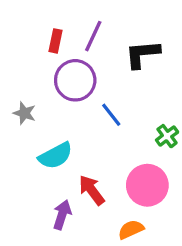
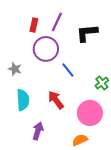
cyan semicircle: (56, 156) -> (23, 100), moved, turned -65
red arrow: (92, 190) -> (56, 100), moved

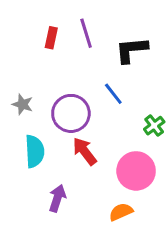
purple line: (57, 22) -> (86, 33), turned -42
purple circle: (46, 49) -> (71, 113), moved
blue line: (68, 70) -> (113, 94), moved

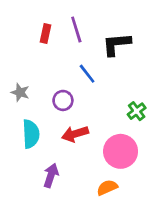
blue line: (113, 94) -> (87, 74), moved
purple circle: (71, 113) -> (63, 100), size x0.6
red arrow: (85, 151) -> (75, 134), turned -70

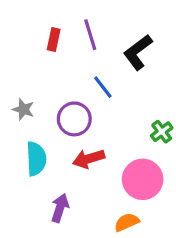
black L-shape: (117, 44) -> (138, 52), turned -32
purple circle: (63, 100) -> (74, 119), size x1.4

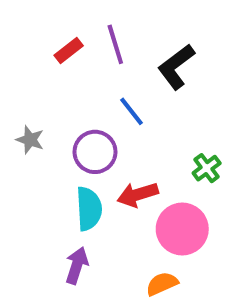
red rectangle: (54, 39) -> (69, 50), turned 40
cyan semicircle: (36, 159) -> (89, 209), moved
red arrow: (89, 159) -> (138, 195), moved

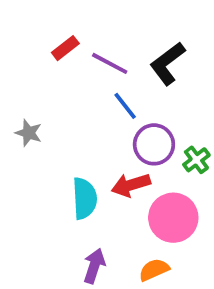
purple line: (115, 44) -> (110, 63), moved, turned -45
purple circle: (95, 152) -> (154, 144), moved
purple arrow: (77, 266) -> (94, 266), moved

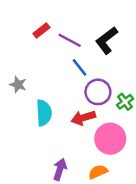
cyan semicircle: (85, 198) -> (44, 113), moved

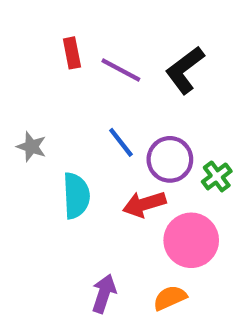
red rectangle: (41, 30) -> (72, 53), turned -63
blue line: (80, 67) -> (121, 142), moved

